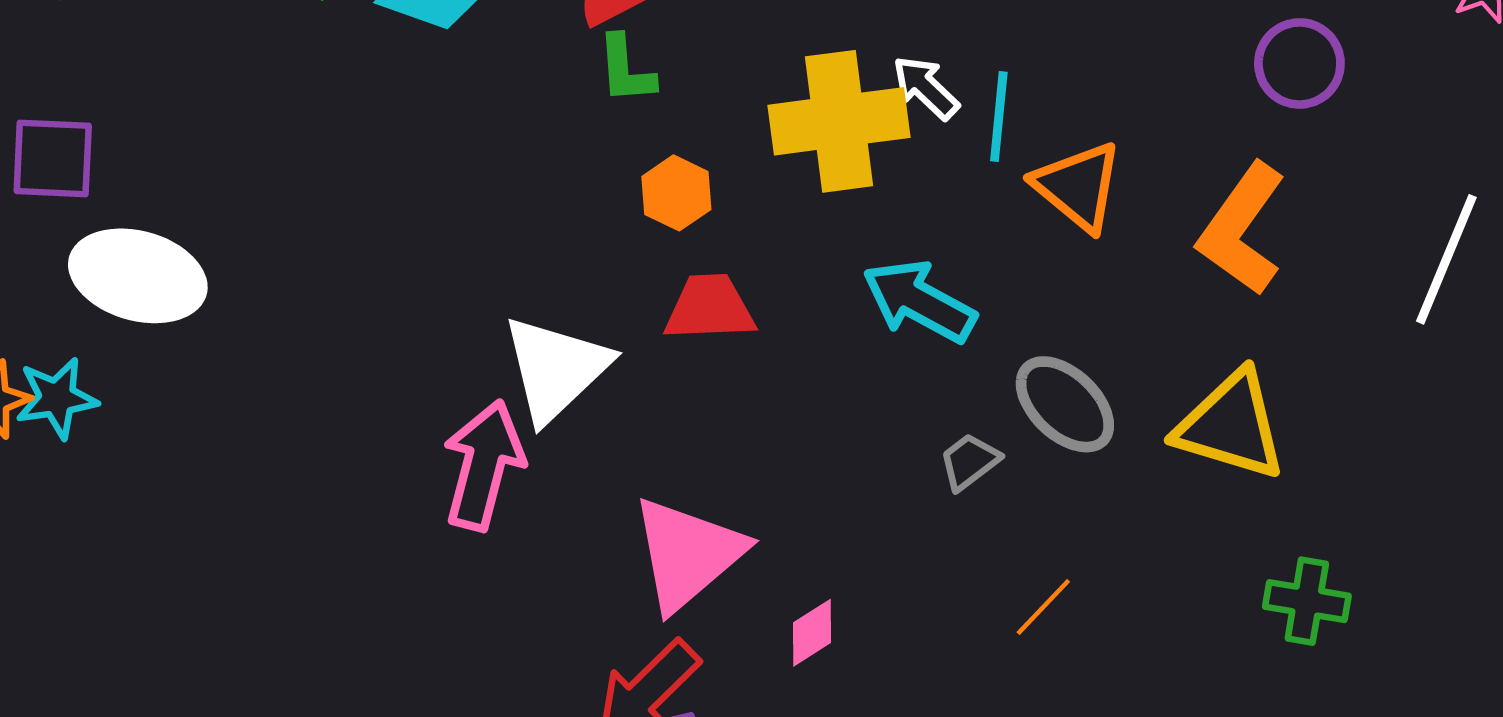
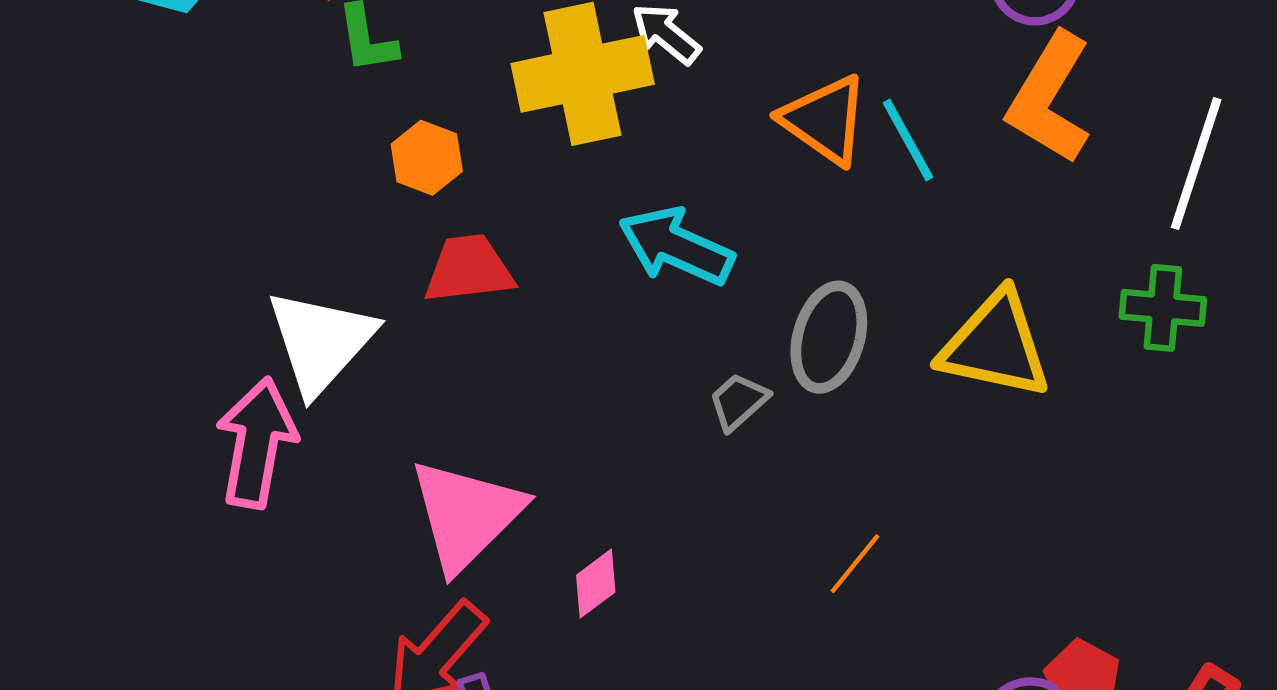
cyan line: (999, 116) -> (908, 140), moved, turned -30
orange L-shape: (1242, 229) -> (1049, 98), moved
gray ellipse: (1065, 404) -> (829, 337), turned 67
green cross: (1307, 601) -> (1163, 308), moved
orange line: (1043, 607) -> (855, 564), moved

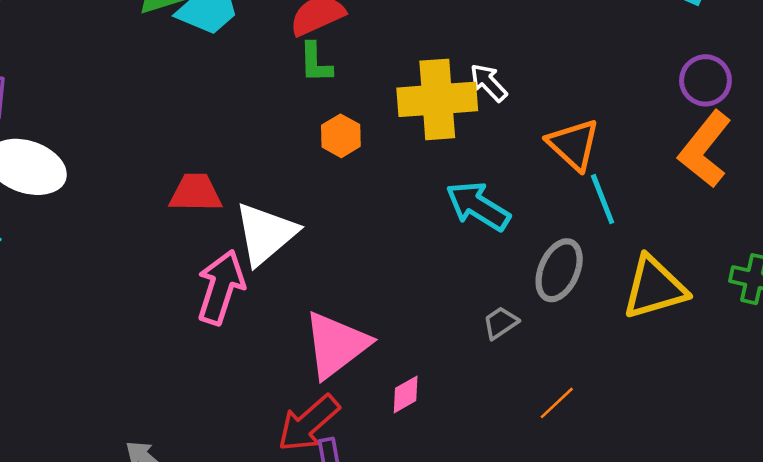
cyan line: (908, 140) -> (603, 199), moved
red trapezoid: (469, 269) -> (196, 193), moved
yellow triangle: (995, 345) -> (654, 288), turned -36
gray trapezoid: (738, 401) -> (501, 323), moved

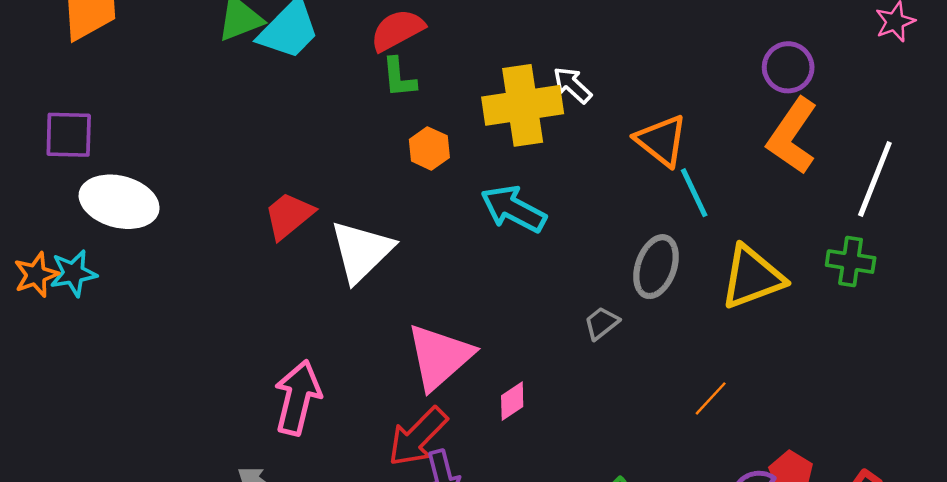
red trapezoid: (196, 193) -> (289, 216), turned -36
cyan arrow: (478, 206) -> (513, 209), moved
pink arrow: (221, 287) -> (298, 398), moved
orange line: (557, 403) -> (711, 398), moved

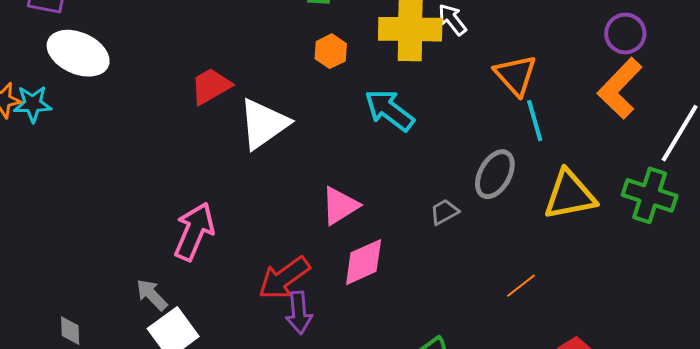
green cross: (851, 262) -> (650, 195), size x1.4
pink triangle: (440, 357) -> (340, 206), moved, size x0.7
pink diamond: (512, 401) -> (364, 262), size x1.6

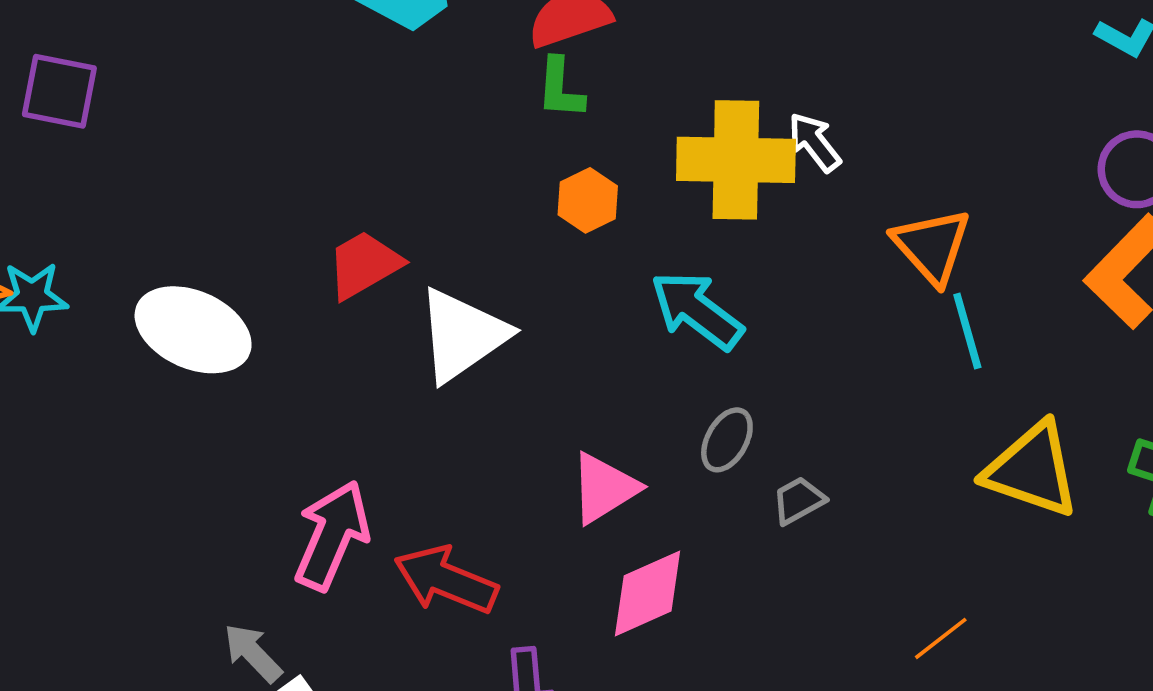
white ellipse: (78, 53) -> (193, 330), moved
gray ellipse: (495, 174) -> (727, 440), moved, size x0.7
yellow triangle: (570, 195) -> (1032, 470), turned 30
red arrow: (284, 278) -> (446, 580), moved, turned 58

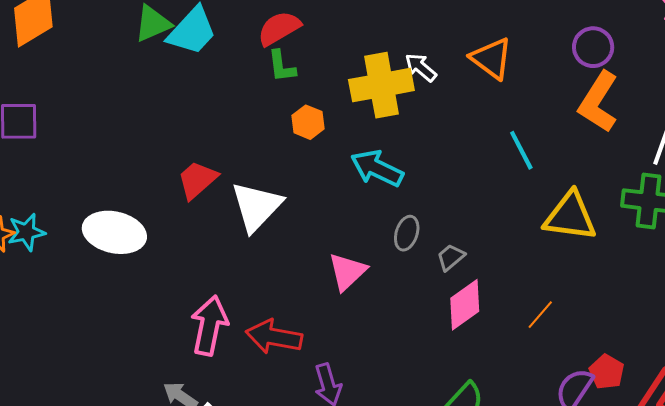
orange triangle: (932, 246) -> (491, 58), moved
pink diamond: (648, 593) -> (465, 305), moved

